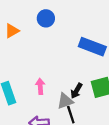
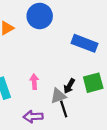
blue circle: (46, 18) -> (40, 16), size x1.5

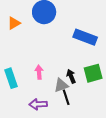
black arrow: (69, 86) -> (71, 76), turned 128

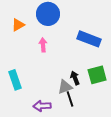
pink arrow: (39, 72) -> (43, 45), moved

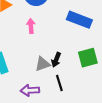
black arrow: (75, 78) -> (56, 60), moved, turned -136
gray triangle: (65, 87) -> (43, 64), moved

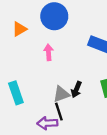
black line: (59, 83) -> (59, 112), moved

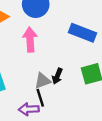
pink arrow: (48, 52) -> (30, 40), size x1.5

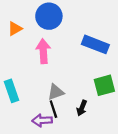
black arrow: (57, 76) -> (82, 108), moved

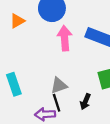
pink arrow: (43, 51) -> (65, 38), moved

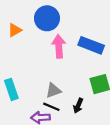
black line: (57, 103) -> (51, 107), turned -49

